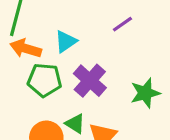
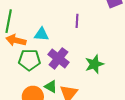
purple line: (122, 24) -> (77, 21), turned -48
cyan triangle: (66, 41) -> (41, 34), turned 42

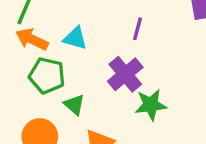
purple cross: (58, 58) -> (125, 74), moved
green triangle: (51, 87) -> (74, 105), moved

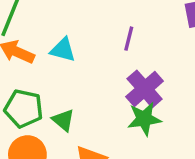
purple cross: (125, 74) -> (145, 89), moved
green pentagon: (47, 76) -> (24, 109), moved

